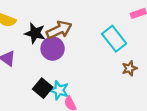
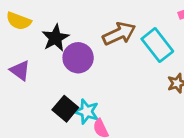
brown arrow: (59, 30) -> (119, 34), moved
black star: (35, 33) -> (55, 38), turned 30

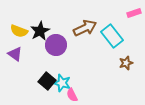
yellow semicircle: (19, 21) -> (19, 31), moved

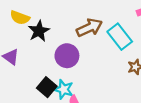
yellow semicircle: (19, 31) -> (20, 18), moved
purple circle: (56, 45) -> (67, 56), moved

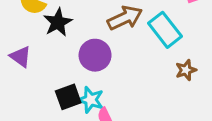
black square: (47, 87) -> (68, 97), turned 30

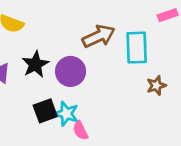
black star: (58, 22) -> (35, 64), moved
cyan rectangle: (165, 30) -> (137, 48), turned 36

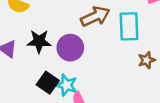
black star: (35, 64) -> (39, 41), turned 30
black square: (45, 111) -> (48, 83), turned -35

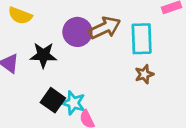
purple circle: (70, 48) -> (77, 32), moved
brown star: (147, 60) -> (144, 74), moved

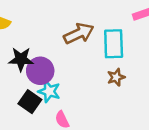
purple circle: (77, 32) -> (40, 71), moved
cyan star: (73, 103) -> (49, 91), moved

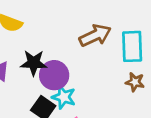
brown star: (116, 77) -> (135, 82), turned 30

